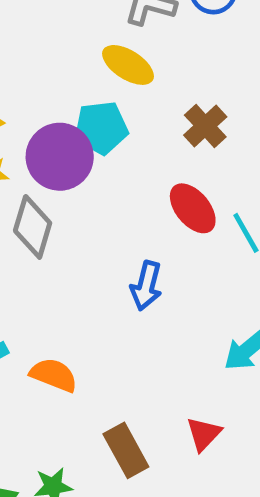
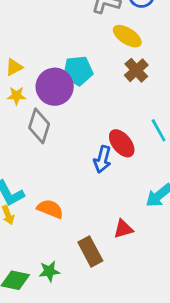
yellow ellipse: (128, 65) -> (127, 36), moved
red ellipse: (193, 208) -> (122, 143), moved
red triangle: (204, 434) -> (123, 229), moved, turned 30

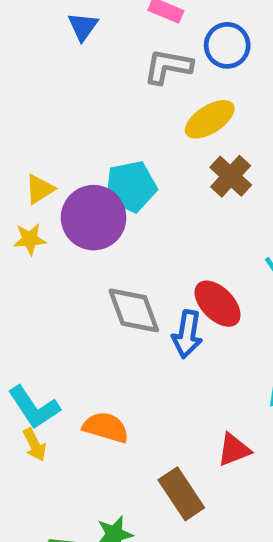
yellow ellipse: (127, 36) -> (210, 119), turned -60
yellow triangle: (14, 67) -> (40, 189), moved
gray diamond: (39, 126) -> (134, 310), moved, turned -32

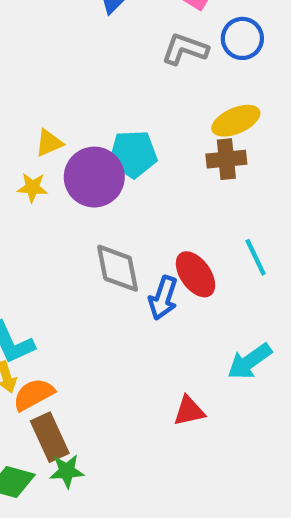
yellow ellipse: (210, 119) -> (236, 121), moved
brown cross: (231, 176) -> (226, 159), turned 33
orange semicircle: (106, 427) -> (34, 394), moved, turned -54
brown rectangle: (181, 494) -> (50, 437), moved

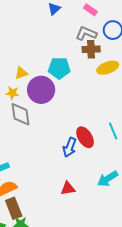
cyan pentagon: (133, 154) -> (59, 68), moved
brown cross: (226, 159) -> (91, 49), moved
gray diamond: (118, 268) -> (21, 114), moved
red triangle: (189, 411) -> (68, 188), moved

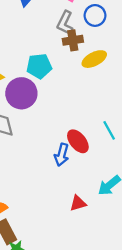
gray L-shape: (86, 33) -> (65, 23), turned -80
red triangle: (68, 188) -> (78, 203), moved

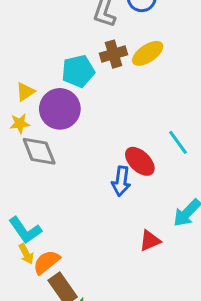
brown cross: (73, 40) -> (113, 54), moved

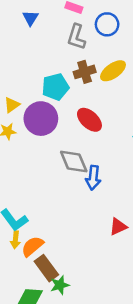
gray diamond: (39, 151) -> (74, 162), moved
red ellipse: (140, 161) -> (89, 120), moved
yellow arrow: (26, 254) -> (15, 240), turned 35

